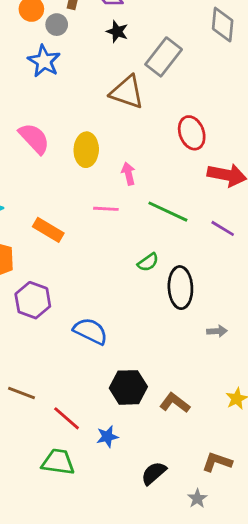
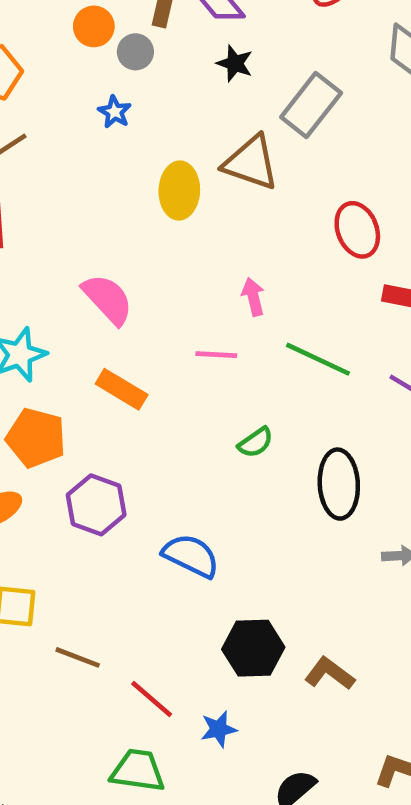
blue star: (44, 61) -> (115, 112), size x0.6
pink semicircle: (34, 138) -> (108, 299), moved
yellow ellipse: (86, 150) -> (179, 191), moved
green semicircle: (148, 262) -> (256, 442), moved

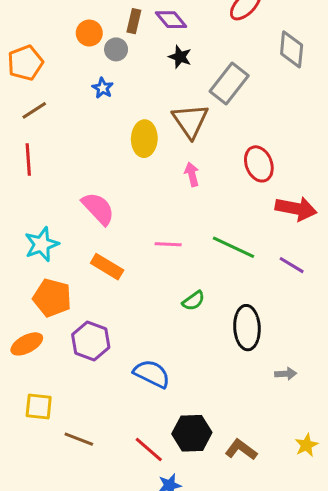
brown triangle: (251, 163) -> (190, 121), turned 36
pink arrow: (253, 297) -> (192, 174), moved
red line: (152, 699) -> (149, 450), moved

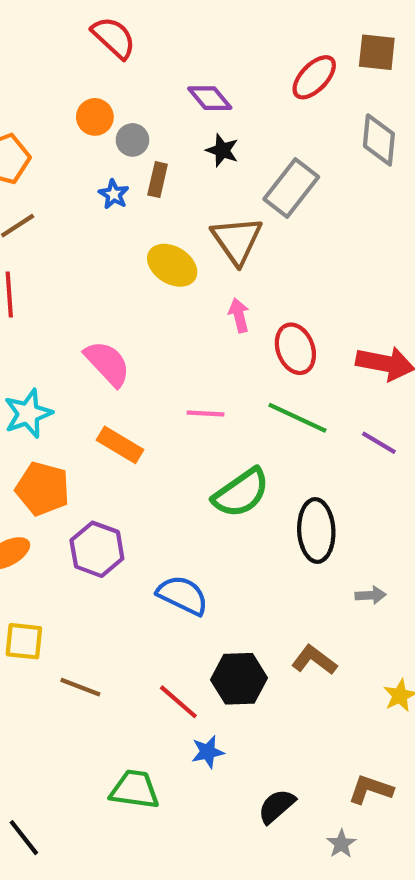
brown rectangle: (134, 21) -> (158, 180), moved
yellow ellipse: (144, 139) -> (172, 265), turned -60
red ellipse: (259, 164) -> (295, 349), moved
green semicircle: (193, 301) -> (241, 493), size x1.8
brown L-shape: (241, 450) -> (314, 660), moved

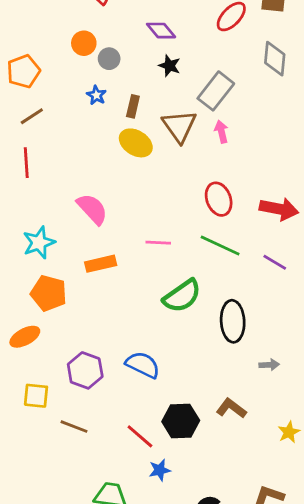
brown rectangle: (158, 180) -> (133, 106), moved
pink arrow: (239, 315) -> (221, 132), moved
orange rectangle: (120, 445) -> (101, 264), turned -44
purple hexagon: (97, 549) -> (85, 370), moved

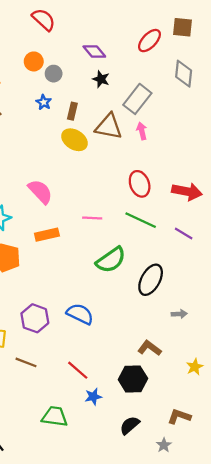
brown triangle: (179, 126) -> (109, 127), turned -44
black ellipse: (233, 321) -> (151, 280), turned 32
black hexagon: (181, 421) -> (133, 379), moved

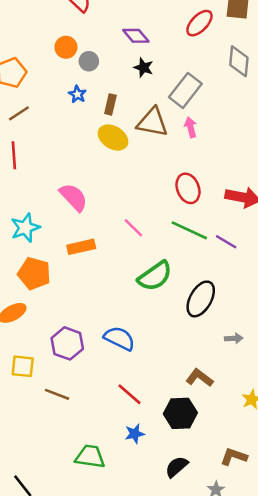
pink line: (92, 218) -> (133, 228), turned 42
purple line: (184, 233) -> (226, 242), moved
red line: (78, 370) -> (130, 394), moved

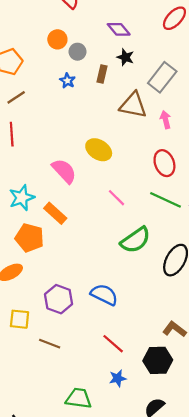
brown rectangle: (110, 104) -> (102, 74), moved
pink arrow: (191, 127) -> (166, 120), moved
yellow ellipse: (113, 137) -> (99, 150), moved
orange rectangle: (81, 247) -> (55, 213), moved, turned 55

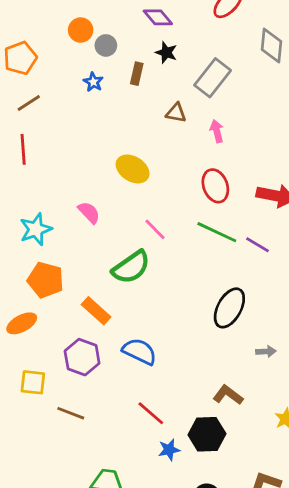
brown triangle: (133, 105) -> (176, 113), size x0.6
pink semicircle: (64, 171) -> (89, 213), moved, size x0.7
orange rectangle: (55, 213) -> (96, 311), moved
green semicircle: (135, 240) -> (131, 267), moved
blue star: (118, 378) -> (169, 450), moved

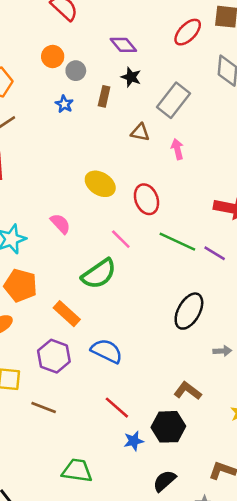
red ellipse: (215, 186) -> (146, 199), moved

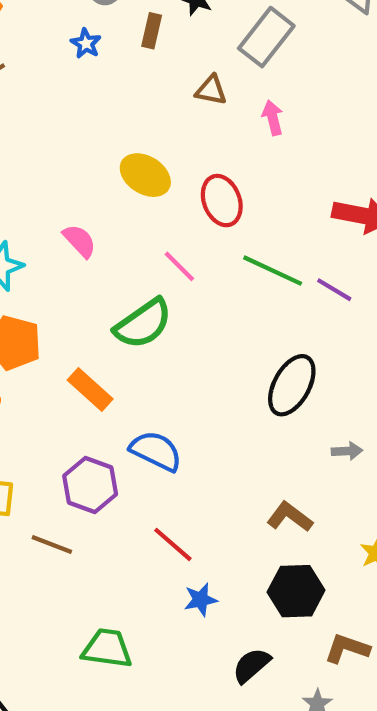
purple hexagon: (54, 356) -> (90, 485), moved
black hexagon: (168, 427) -> (296, 591), moved

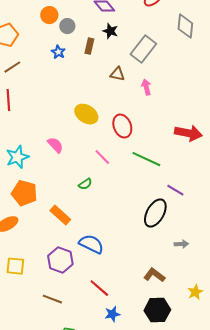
purple line: (334, 290) -> (175, 190), moved
green semicircle: (143, 324) -> (85, 184), size x0.5
brown line: (52, 544) -> (52, 299), moved

